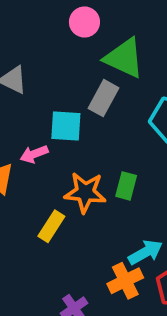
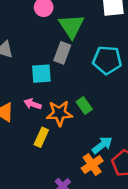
green triangle: (124, 58) -> (71, 26), turned 40
pink arrow: (34, 154) -> (33, 104), moved, turned 49
green rectangle: (126, 186) -> (84, 105), turned -42

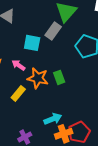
cyan arrow: (102, 145) -> (53, 119), moved
orange cross: (92, 165) -> (64, 134), moved

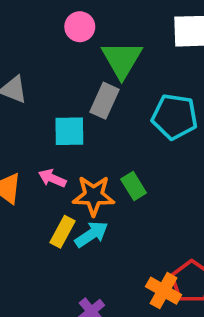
cyan arrow: (53, 119) -> (92, 234), moved
orange cross: (64, 134) -> (164, 291), turned -30

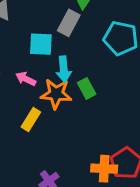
cyan arrow: (92, 234) -> (64, 69), moved, turned 115
orange cross: (164, 291) -> (104, 169), turned -30

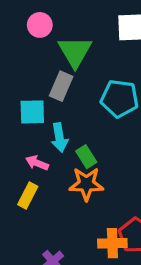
pink arrow: (26, 79) -> (37, 163), moved
orange star: (56, 94) -> (86, 184), moved

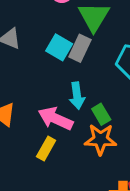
cyan square: (32, 112) -> (59, 47), moved, turned 30
pink arrow: (37, 163) -> (55, 119), size x1.6

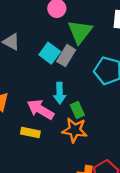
yellow rectangle: (46, 148) -> (30, 133), turned 66

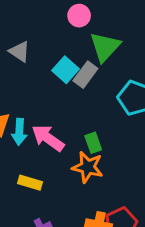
cyan arrow: (60, 93) -> (19, 132), moved
yellow rectangle: (30, 133) -> (30, 183), moved

